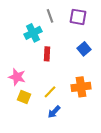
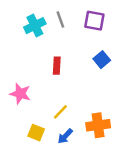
cyan cross: (33, 33) -> (35, 26), moved
orange cross: (81, 87) -> (98, 125), moved
yellow square: (24, 97) -> (36, 133), moved

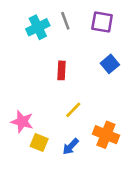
pink star: (20, 94) -> (22, 122), moved
yellow line: (60, 112) -> (73, 110), moved
orange cross: (98, 125) -> (106, 135), turned 30

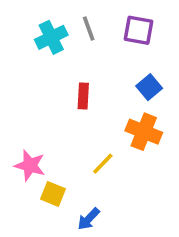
yellow line: (73, 110) -> (103, 164), moved
orange cross: (106, 135) -> (144, 132), moved
blue arrow: (71, 146) -> (89, 219), moved

